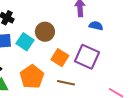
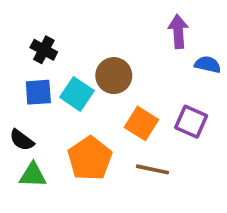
purple square: (87, 57) -> (191, 122), size x0.7

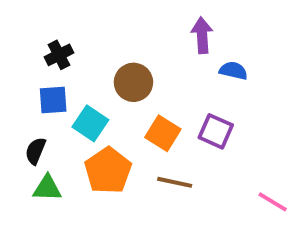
black cross: (44, 50) -> (59, 55), turned 35
cyan square: (77, 94) -> (90, 123), moved
black semicircle: (22, 140) -> (35, 151), turned 75

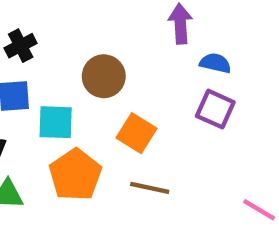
cyan square: (90, 123) -> (56, 122), turned -32
purple square: (216, 131) -> (215, 109), moved

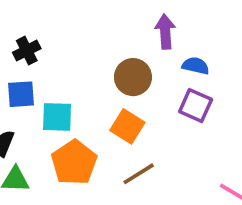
brown circle: (104, 76) -> (133, 77), moved
brown line: (150, 188) -> (139, 174), turned -44

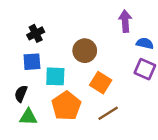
brown circle: (133, 77) -> (85, 51), moved

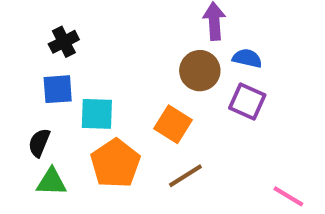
brown circle: (85, 51) -> (200, 71), moved

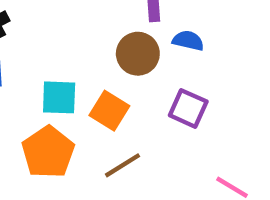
purple square: (247, 102) -> (188, 108), moved
cyan square: (97, 114) -> (59, 97), moved

